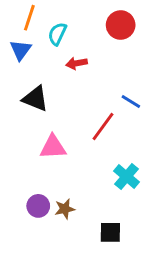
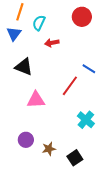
brown star: (65, 209) -> (49, 149), moved
black square: (110, 232) -> (75, 158), turned -35

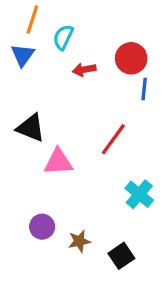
red circle: (82, 17) -> (131, 58), moved
black triangle: (24, 67) -> (31, 128), moved
blue line: (89, 69) -> (144, 89), moved, turned 64

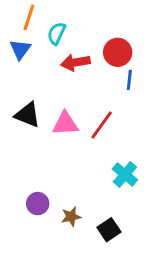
red arrow: (84, 70) -> (75, 62), size x1.4
pink triangle: (58, 162) -> (65, 124), moved

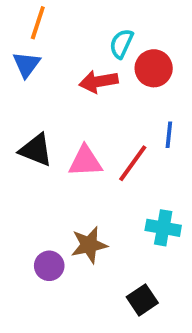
cyan semicircle: (57, 33) -> (121, 44), moved
blue line: (129, 80) -> (169, 135), moved
cyan cross: (125, 174) -> (163, 228), turned -30
brown star: (71, 217) -> (89, 245), moved, size x1.4

